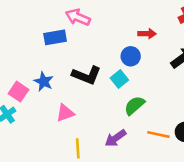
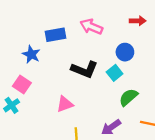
pink arrow: (78, 17) -> (91, 27), moved
red arrow: (147, 34) -> (138, 21), moved
blue star: (44, 82) -> (31, 54), moved

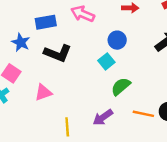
black L-shape: (84, 69) -> (58, 53), moved
pink triangle: (65, 104) -> (43, 92), moved

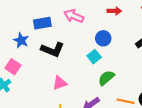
pink triangle: (43, 92) -> (60, 83), moved

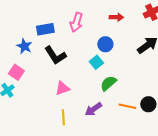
pink arrow: (74, 16) -> (76, 22), turned -96
black L-shape: (53, 49) -> (55, 55), turned 35

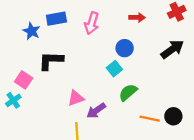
blue rectangle: (45, 29) -> (56, 19), moved
blue star: (24, 46) -> (31, 31), moved
black L-shape: (55, 55) -> (51, 61), moved, turned 125
purple arrow: (93, 109) -> (96, 111), moved

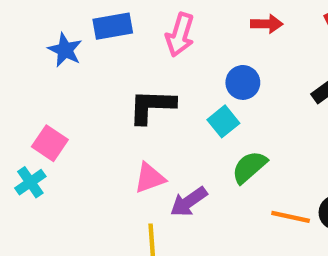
black L-shape: (51, 61) -> (152, 106), moved

